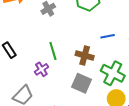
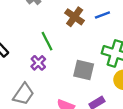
brown cross: (85, 56) -> (75, 17), moved, turned 30

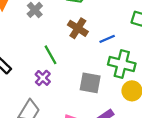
blue line: (102, 15) -> (107, 39), moved

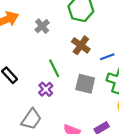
gray square: (90, 83) -> (85, 84), moved

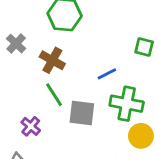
brown cross: (81, 45) -> (52, 60), moved
green line: (54, 68) -> (54, 95), moved

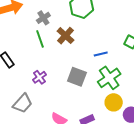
green line: (54, 95) -> (40, 39), moved
green cross: (127, 104) -> (109, 78), turned 30

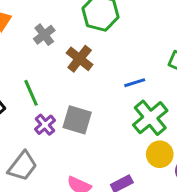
green line: (40, 39) -> (31, 93), moved
gray square: (77, 77) -> (77, 120), moved

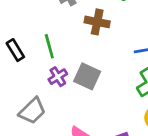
brown cross: (80, 59) -> (97, 22), turned -35

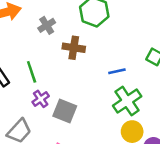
gray square: (87, 76) -> (65, 111), moved

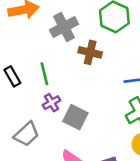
gray cross: (47, 25) -> (64, 27), size x1.5

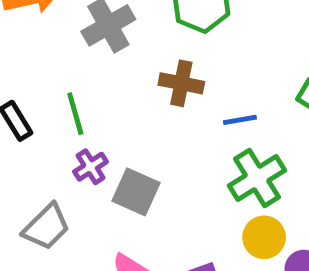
brown cross: (90, 52) -> (181, 83), moved

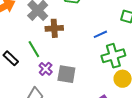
brown cross: (181, 83) -> (54, 28), moved
green cross: (257, 178) -> (113, 56), turned 30

